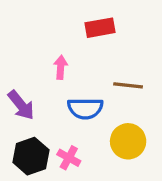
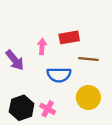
red rectangle: (100, 28) -> (69, 37), moved
purple arrow: (21, 105) -> (15, 60), moved

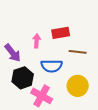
black hexagon: (22, 108) -> (23, 78), moved
pink cross: (48, 109) -> (42, 96), size x1.5

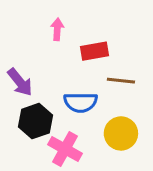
pink arrow: (37, 41) -> (57, 29), moved

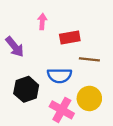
purple arrow: (20, 82) -> (15, 47), moved
pink cross: (65, 149) -> (62, 110), moved

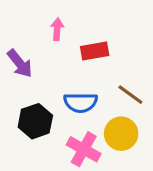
brown line: (89, 59) -> (130, 95), moved, turned 30

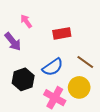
pink arrow: (57, 29) -> (26, 21), moved, turned -40
blue semicircle: (81, 102) -> (53, 67), turned -35

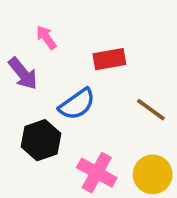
blue semicircle: (53, 67) -> (77, 104), moved
yellow circle: (79, 87) -> (153, 174), moved

